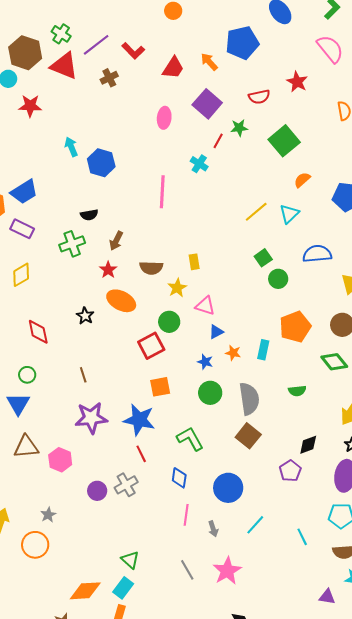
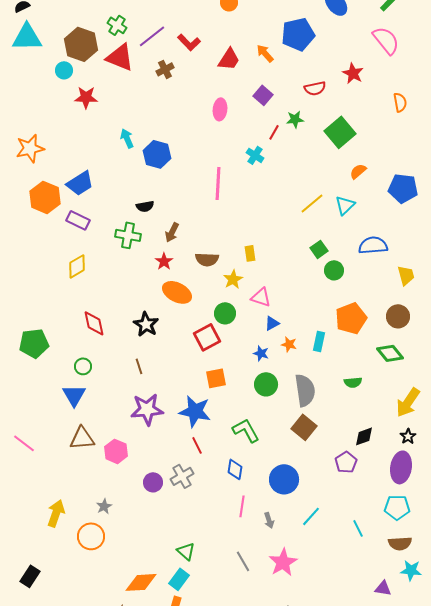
purple square: (207, 104) -> (263, 95), size x0.7
green cross: (72, 244) -> (128, 235), turned 30
black star: (85, 316) -> (146, 324), moved, size x1.4

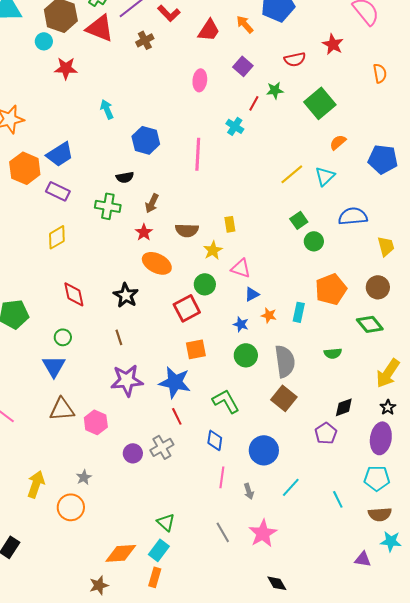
blue hexagon: (157, 154) -> (146, 140), moved

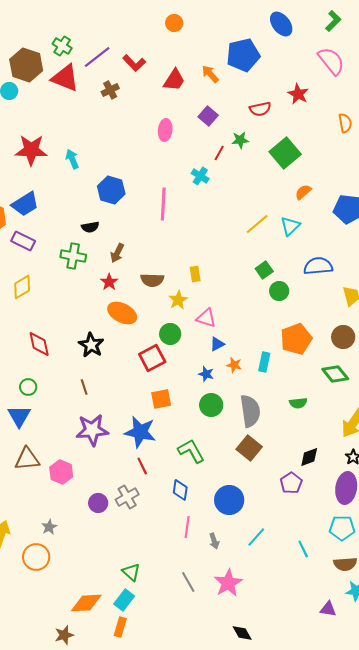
red star: (66, 68) -> (31, 150), moved, size x1.4

